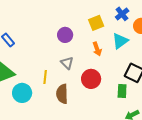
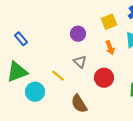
yellow line: (45, 77) -> (58, 76), turned -56
brown semicircle: (62, 94) -> (79, 104), moved, turned -30

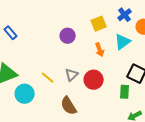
blue rectangle: (21, 39) -> (11, 33), moved
gray triangle: (80, 62) -> (72, 75), moved, turned 32

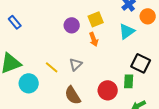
yellow square: (99, 24) -> (96, 19), moved
orange arrow: (100, 50) -> (94, 39), moved
red circle: (94, 80) -> (108, 90), moved

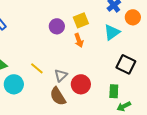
gray triangle: (76, 64) -> (61, 75), moved
green rectangle: (129, 81) -> (114, 91), moved
red circle: (108, 90) -> (81, 84), moved

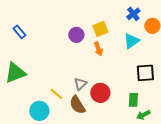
black square: (126, 64) -> (145, 73), turned -30
yellow line: (37, 68) -> (56, 94), moved
cyan circle: (14, 84) -> (39, 111), moved

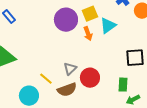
purple circle: (76, 35) -> (66, 20), size x1.5
cyan triangle: (131, 41) -> (108, 26), moved
brown semicircle: (77, 105) -> (67, 90), turned -78

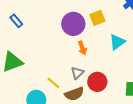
cyan triangle: (108, 26) -> (117, 42), moved
orange arrow: (88, 34) -> (82, 48), moved

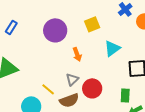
blue rectangle: (16, 21) -> (11, 27), turned 72
purple circle: (73, 24) -> (55, 30), moved

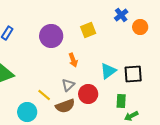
cyan triangle: (112, 48) -> (108, 71), moved

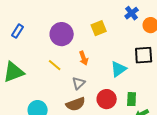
black square: (133, 74) -> (144, 55), moved
red circle: (88, 94) -> (107, 99), moved
yellow line: (44, 95) -> (55, 65), moved

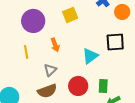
yellow line: (55, 65) -> (26, 52), turned 40

